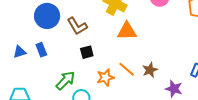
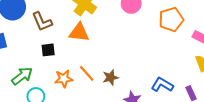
orange triangle: (127, 31) -> (79, 32), moved

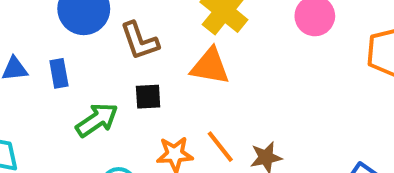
green arrow: (22, 76) -> (97, 120), moved

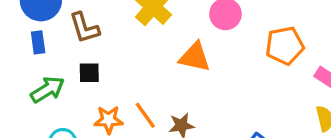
orange triangle: (210, 66) -> (195, 57), moved
blue rectangle: (59, 73) -> (38, 42), moved

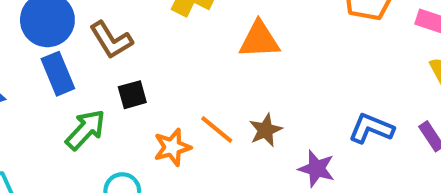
blue rectangle: (38, 42) -> (58, 74), size x1.4

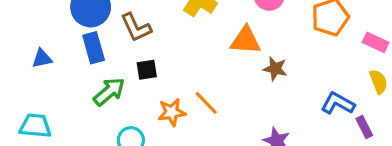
blue L-shape: (371, 128) -> (338, 103), moved
brown star: (265, 130) -> (275, 69), moved, turned 30

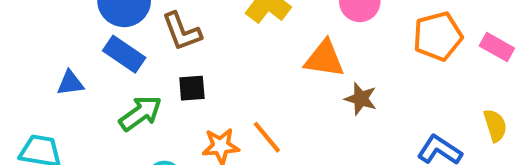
pink rectangle: (376, 42) -> (497, 47), moved
blue rectangle: (94, 48) -> (124, 54), turned -44
blue triangle: (42, 58) -> (70, 83), moved

